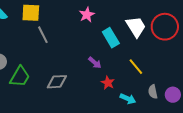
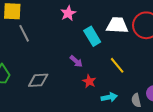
white trapezoid: (136, 27) -> (117, 25), turned -55
gray semicircle: (153, 92) -> (136, 100), moved
cyan arrow: (128, 99) -> (109, 97), turned -35

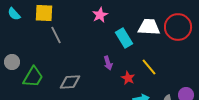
purple arrow: (76, 61) -> (108, 63), turned 32
red star: (89, 81) -> (128, 78), moved

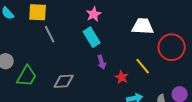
red circle: (178, 27) -> (172, 47), moved
cyan rectangle: (124, 38) -> (92, 37), moved

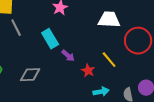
cyan rectangle: (92, 37) -> (50, 39), moved
purple arrow: (102, 62) -> (68, 56), turned -32

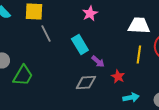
yellow line: (109, 60) -> (139, 54), moved, turned 48
gray diamond: (30, 75) -> (86, 82), moved

